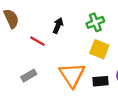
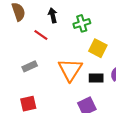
green cross: (95, 22) -> (82, 23), moved
black arrow: (58, 26) -> (53, 15), moved, turned -40

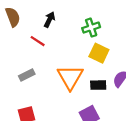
black arrow: (53, 15) -> (49, 20), turned 40
green cross: (82, 23) -> (91, 28), moved

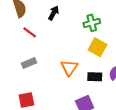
red line: (38, 41) -> (30, 32), moved
orange triangle: (70, 77) -> (69, 68), size x0.7

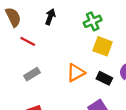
orange triangle: (69, 68) -> (76, 73), turned 36
black rectangle: (95, 77) -> (104, 78), turned 32

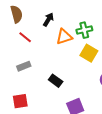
orange triangle: (76, 73) -> (64, 37), moved
black rectangle: (104, 78) -> (56, 81), moved

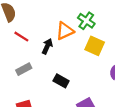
black arrow: (48, 20) -> (47, 46), moved
green cross: (84, 30) -> (86, 21), turned -35

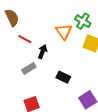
orange triangle: (65, 31) -> (64, 32), turned -36
black arrow: (47, 46) -> (43, 52), moved

